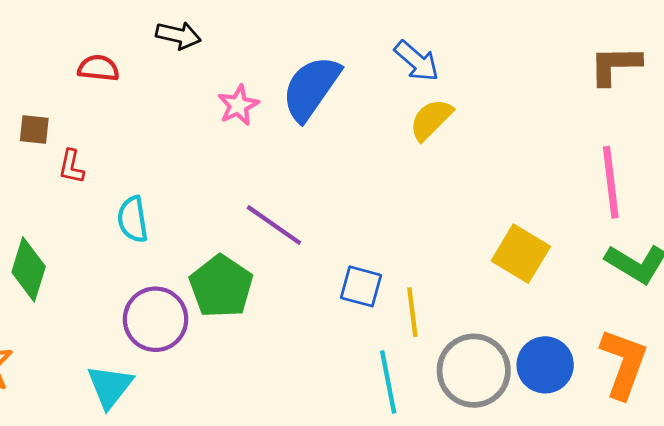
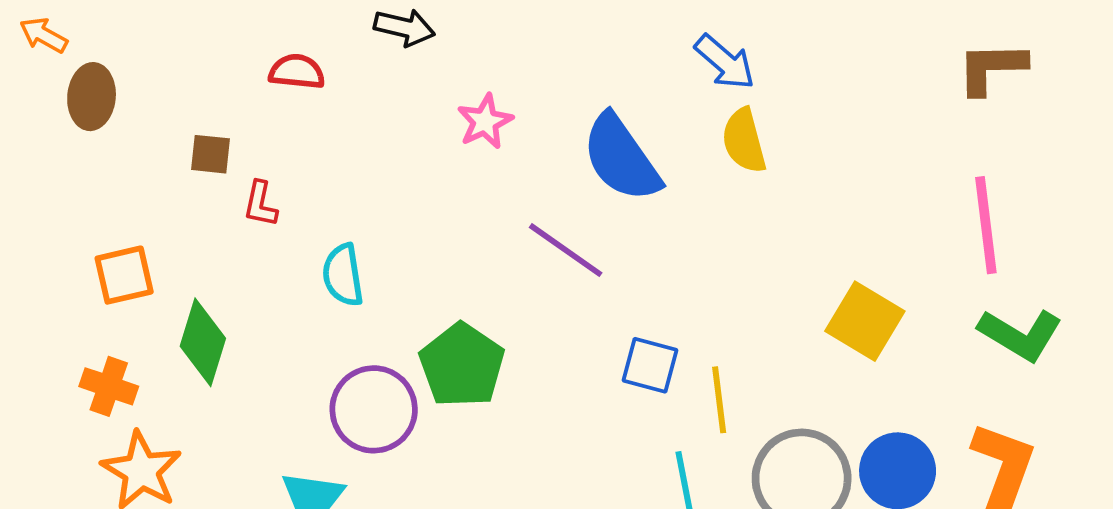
blue semicircle: (311, 88) -> (621, 158), moved, turned -70
yellow semicircle: (431, 119) -> (744, 141), turned -60
purple line: (274, 225) -> (566, 250), moved

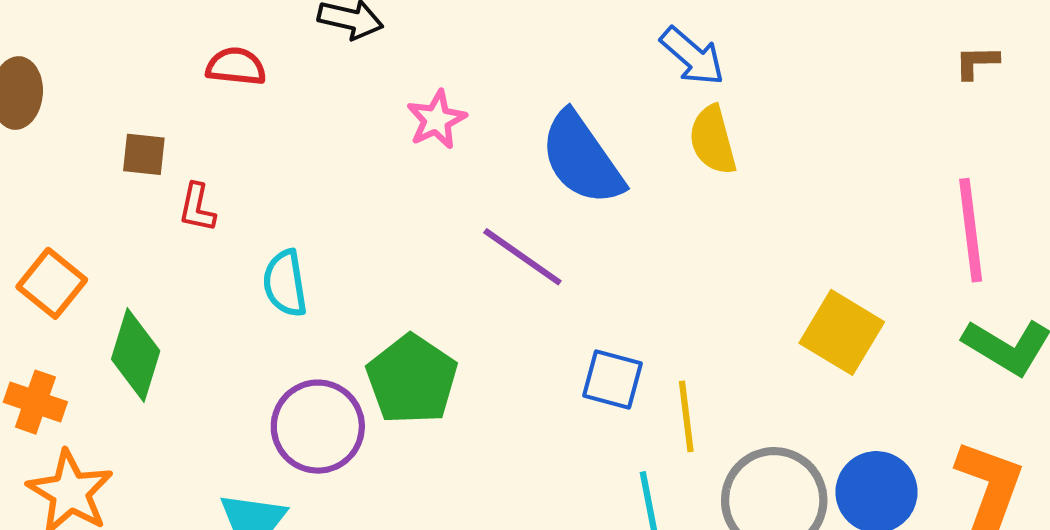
brown L-shape: (992, 68) -> (977, 62), size x0.6
orange square: (124, 275) -> (52, 283), turned -38

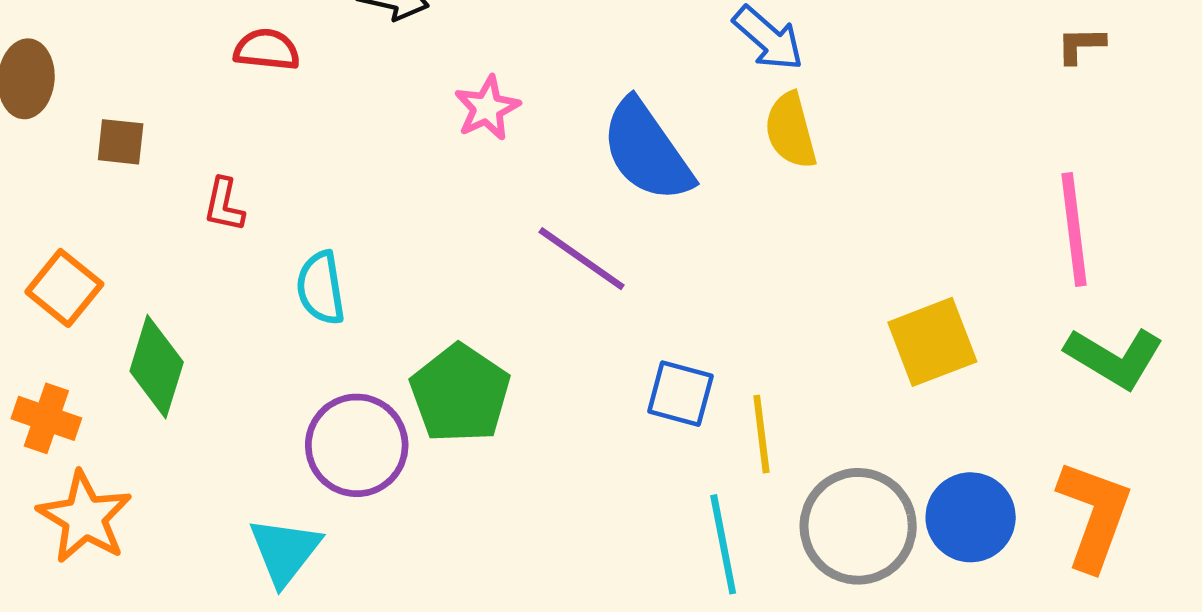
brown square: (144, 154) -> (121, 142), moved
yellow square: (842, 332) -> (932, 342), turned 38

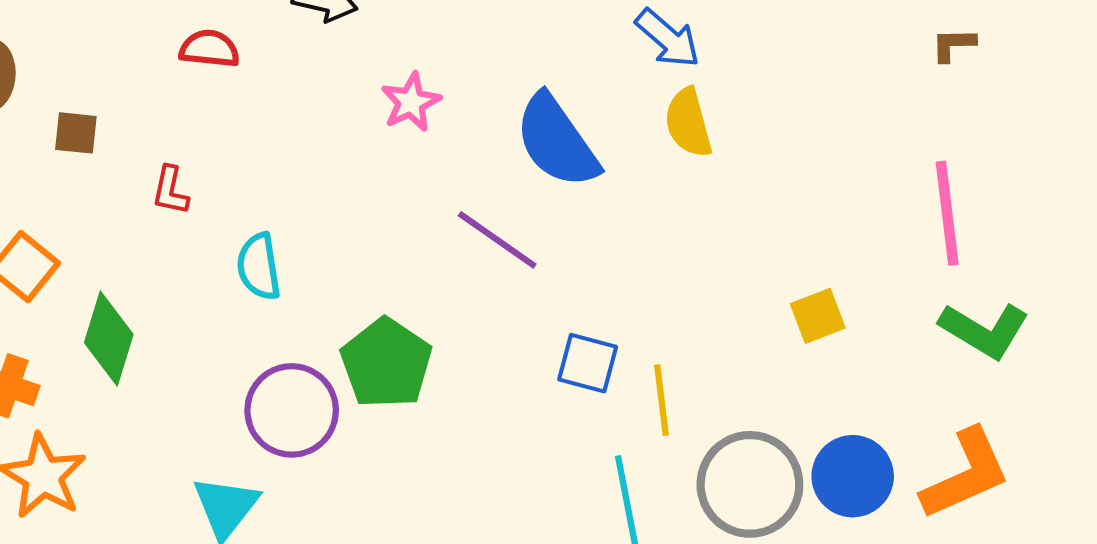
yellow square: (932, 342) -> (818, 316), size x0.7
orange L-shape: (1094, 515) -> (966, 474), turned 46

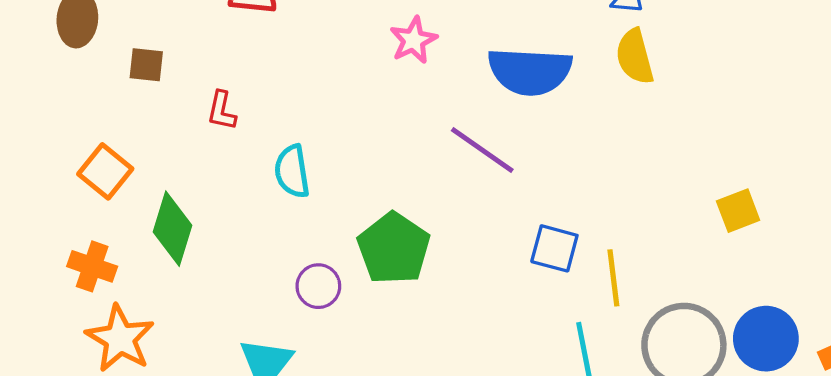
blue semicircle: (557, 141) -> (530, 71), turned -52
purple circle: (292, 410) -> (318, 286), size x0.6

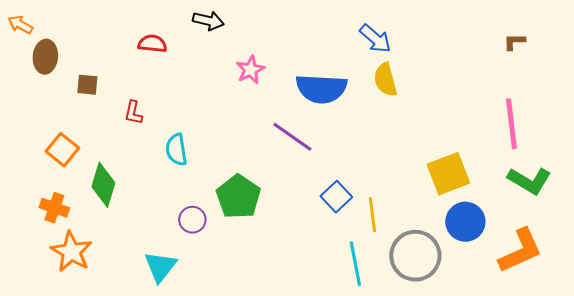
yellow square: (738, 211) -> (448, 174), size x1.6
blue square: (554, 248) -> (336, 197), turned 32
blue circle: (766, 339) -> (465, 222), moved

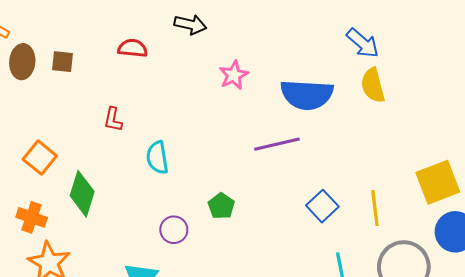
brown square: (87, 85) -> (62, 62), moved
purple line: (292, 137) -> (277, 144), turned -48
green pentagon: (238, 197) -> (221, 206), size x0.6
yellow line: (372, 215) -> (375, 208), moved

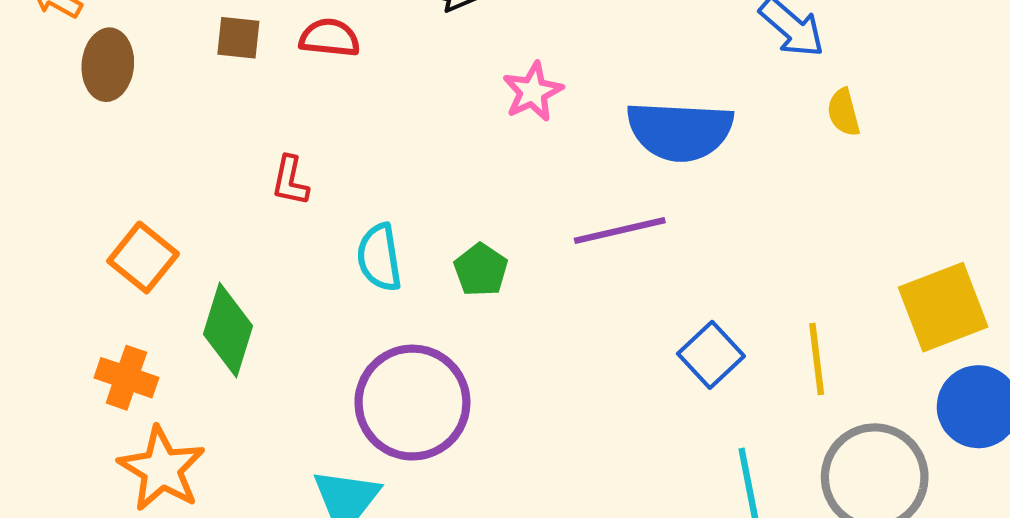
brown square: (62, 62) -> (238, 38), moved
yellow semicircle: (373, 85) -> (844, 112), moved, size x0.7
green pentagon: (221, 206) -> (481, 270), moved
purple circle: (174, 230) -> (412, 403), size x2.0

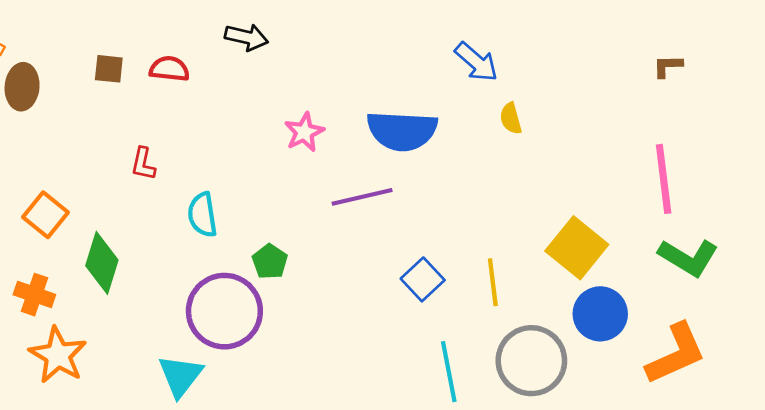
pink star: (533, 92) -> (304, 132), moved
green pentagon: (481, 270) -> (270, 262), moved
yellow square: (943, 307) -> (577, 248), turned -30

